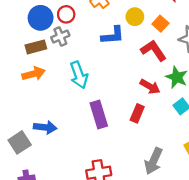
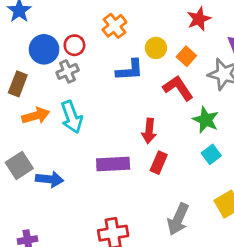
brown rectangle: (36, 47) -> (18, 84), moved, turned -54
cyan arrow: (79, 75) -> (72, 117), moved
red arrow: (150, 87) -> (149, 131), moved, turned 66
purple rectangle: (99, 114) -> (113, 164), turned -76
gray square: (20, 142) -> (19, 165), moved

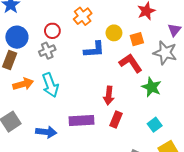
blue circle: (44, 49) -> (17, 37), moved
orange square: (186, 56) -> (137, 39), turned 32
cyan square: (211, 154) -> (155, 125), moved
blue arrow: (50, 179) -> (46, 132), moved

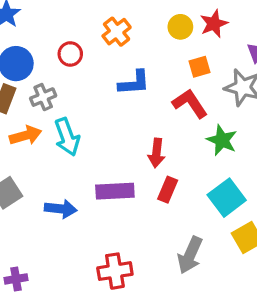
yellow circle: (114, 33) -> (180, 27), moved
gray cross: (47, 51) -> (43, 97), moved
cyan square: (155, 125) -> (227, 198), size x1.6

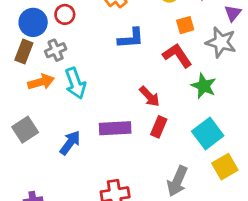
red circle: (70, 54) -> (65, 14), moved
red arrow: (156, 153) -> (149, 96), turned -50
blue arrow: (61, 209) -> (70, 143), turned -60

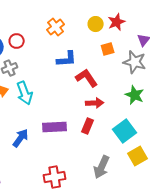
red L-shape: (177, 55) -> (87, 78), moved
green star: (204, 86) -> (135, 95), moved
red arrow: (149, 96) -> (95, 103), moved, turned -48

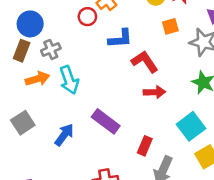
red circle: (17, 41) -> (87, 17), moved
red rectangle: (88, 126) -> (145, 146), moved
purple rectangle: (55, 127) -> (106, 121), turned 40

